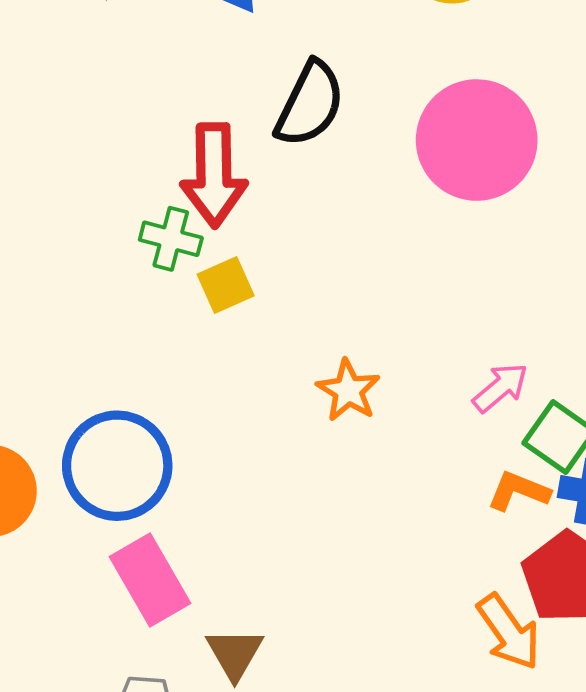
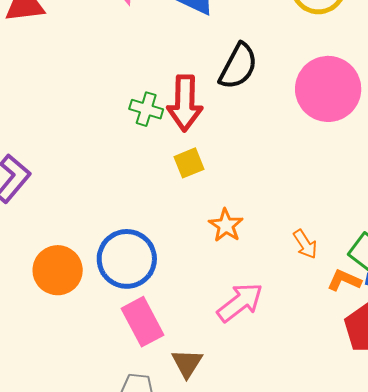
green cross: (171, 239) -> (146, 109), moved
pink arrow: (500, 388) -> (240, 302), moved, size x1.5
orange star: (348, 390) -> (226, 225), moved
orange arrow: (509, 632) -> (305, 244), moved, size x0.7

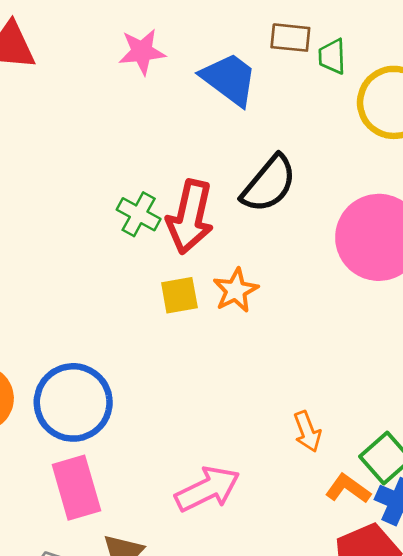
orange star: (226, 225) -> (236, 290), moved

